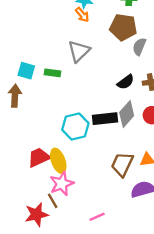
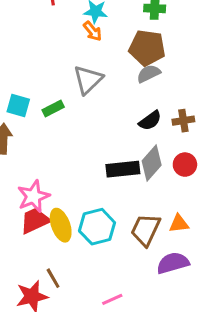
gray semicircle: (139, 47) -> (149, 74), moved, turned 42
green rectangle: (53, 73) -> (53, 108), turned -35
cyan hexagon: (75, 127) -> (97, 227), moved
pink star: (62, 184) -> (33, 196), moved

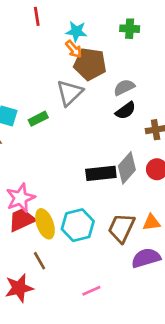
brown pentagon: (147, 48) -> (90, 64), moved
black semicircle: (150, 121) -> (126, 111), moved
brown line: (53, 278) -> (40, 261), moved

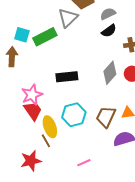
green rectangle: (38, 119) -> (45, 37), size x1.6
black rectangle: (101, 173) -> (67, 77), moved
red trapezoid: (22, 220) -> (33, 111), turned 80
yellow ellipse: (45, 224) -> (50, 127), moved

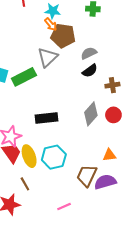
brown trapezoid: (106, 117) -> (87, 176), moved
yellow ellipse: (50, 127) -> (29, 156), moved

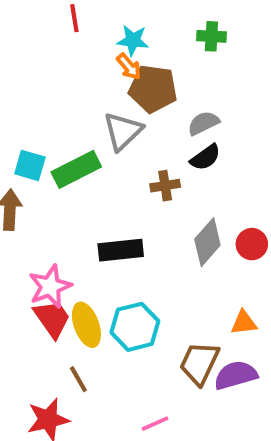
brown cross: (112, 85) -> (165, 186), moved

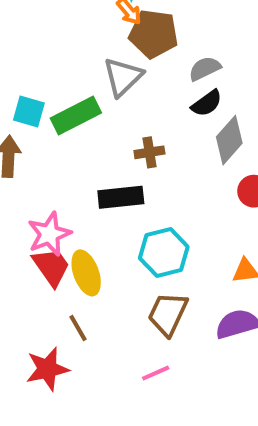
brown cross: (165, 186) -> (149, 152), moved
gray diamond: (207, 242) -> (229, 140), moved
cyan hexagon: (135, 327) -> (164, 252), moved
brown trapezoid: (199, 363) -> (168, 314), moved

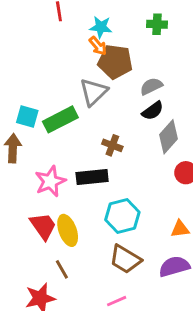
brown cross: (149, 152) -> (112, 145), turned 30
pink star: (49, 234) -> (50, 181), moved
brown trapezoid: (168, 314) -> (125, 259), turned -84

